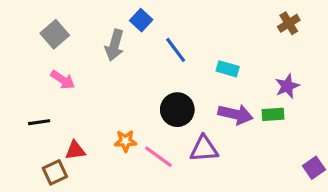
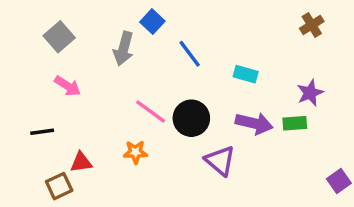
purple triangle: (204, 149) -> (220, 161), turned 44
pink line: (158, 157) -> (151, 111), moved

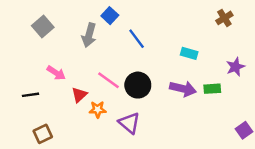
cyan rectangle: (246, 74) -> (189, 53), moved
pink arrow: (68, 86) -> (56, 73), moved
purple star: (310, 93) -> (235, 67), moved
purple triangle: (220, 161) -> (129, 123), moved
red triangle: (81, 162) -> (79, 95), moved, turned -35

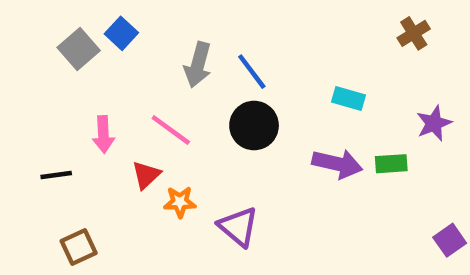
blue square: (110, 16) -> (121, 33), moved
gray arrow: (89, 35) -> (198, 65), moved
pink arrow: (56, 73) -> (103, 135), turned 54
pink line: (109, 80) -> (171, 130), moved
black circle: (138, 85) -> (254, 126), moved

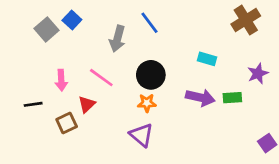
brown cross: (414, 33) -> (246, 20), size x1.5
blue line: (252, 72) -> (149, 23), moved
orange star: (180, 202) -> (147, 103), moved
brown square: (79, 247) -> (67, 123), moved

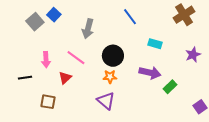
blue line: (149, 23) -> (130, 17), moved
green rectangle: (232, 98) -> (170, 87), moved, turned -40
brown square: (67, 123) -> (48, 102), moved, turned 35

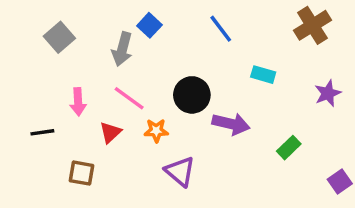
blue square: (54, 15) -> (149, 25), moved
gray arrow: (88, 29) -> (122, 49), moved
purple arrow: (150, 73) -> (231, 124), moved
orange star: (110, 77) -> (156, 131), moved

